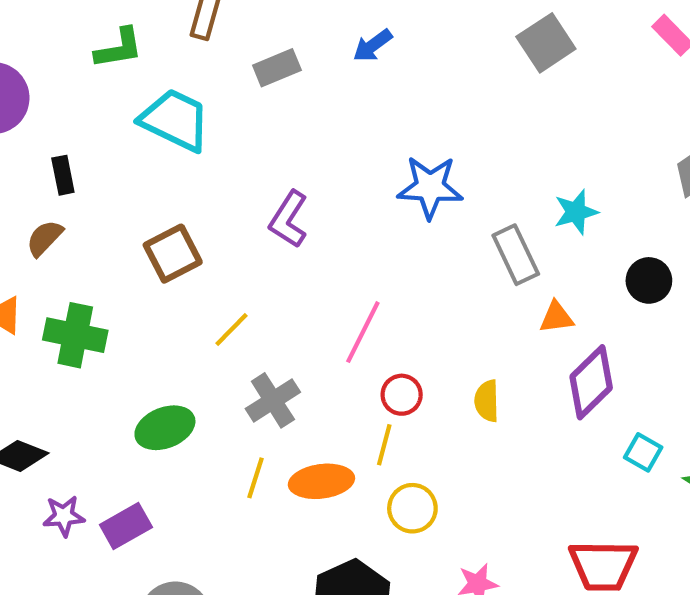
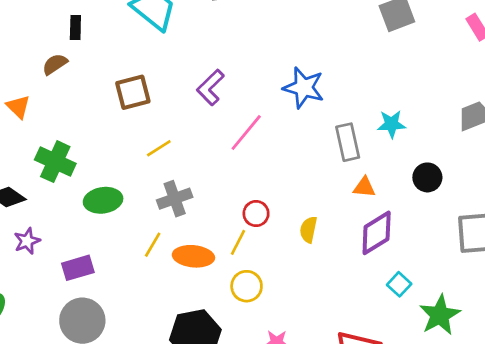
pink line: (363, 332) -> (246, 133), moved
green cross: (75, 335) -> (55, 162), moved
purple star: (64, 516) -> (27, 241), turned -30
purple rectangle: (126, 526) -> (78, 268), moved

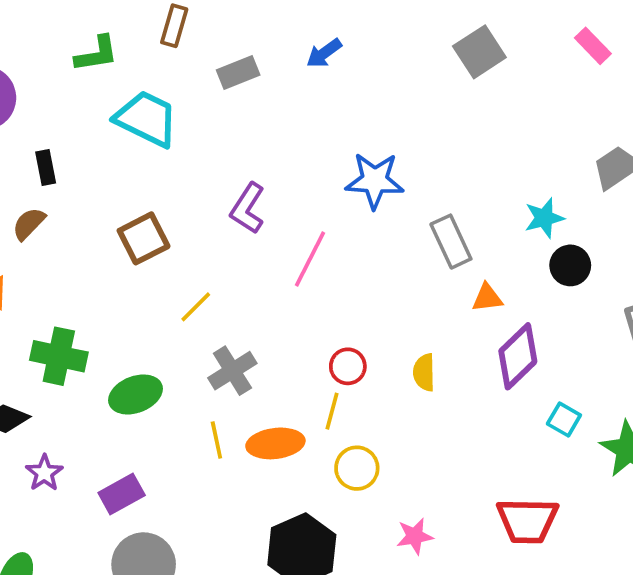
cyan star: (391, 124) -> (544, 218), moved
yellow line: (153, 245) -> (216, 440), turned -30

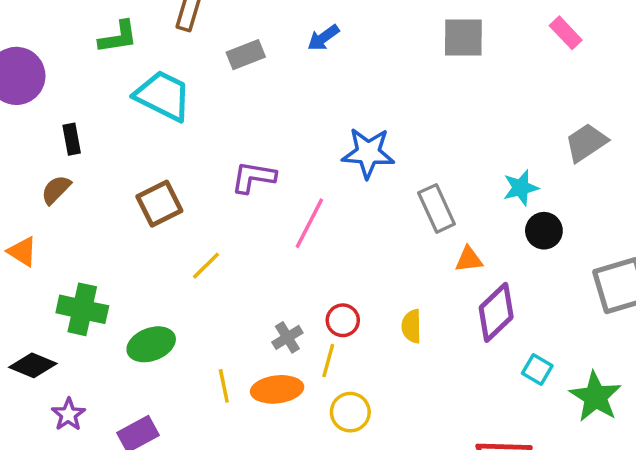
gray square: (479, 52) -> (463, 38), turned 33
purple L-shape: (248, 208) -> (253, 177), turned 66
gray cross: (232, 371) -> (287, 337), moved, size x0.7

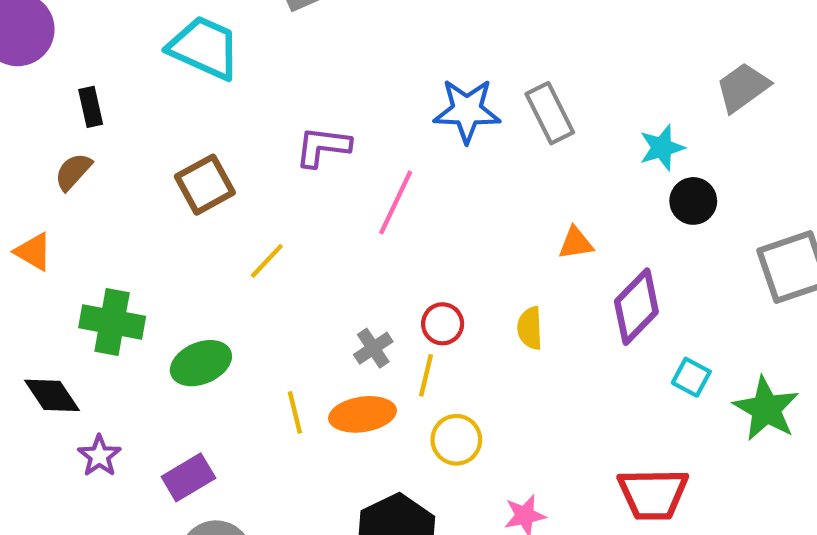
gray rectangle: (437, 208) -> (550, 113), moved
orange triangle: (469, 259) -> (576, 243), moved
black diamond: (33, 365) -> (52, 395), turned 36

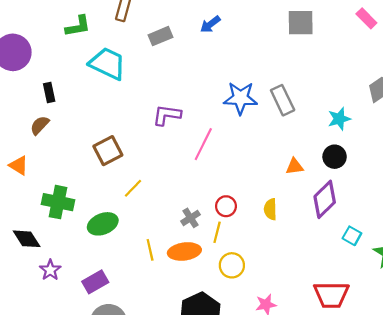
brown square: (205, 185) -> (108, 151), moved
black circle: (693, 201) -> (335, 157), moved
yellow line: (267, 261) -> (133, 188), moved

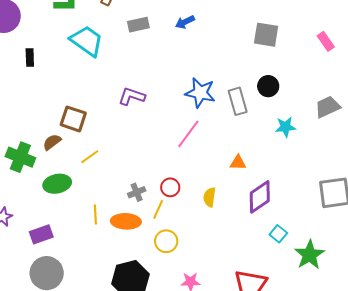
brown semicircle: (40, 125) -> (52, 142), moved
pink line: (203, 144) -> (188, 134), moved
brown square: (108, 151) -> (73, 119), turned 36
black circle: (335, 157) -> (268, 86), moved

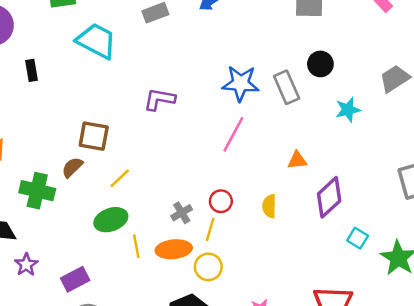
green ellipse: (57, 184) -> (111, 220), moved
yellow circle: (166, 241) -> (208, 267), moved

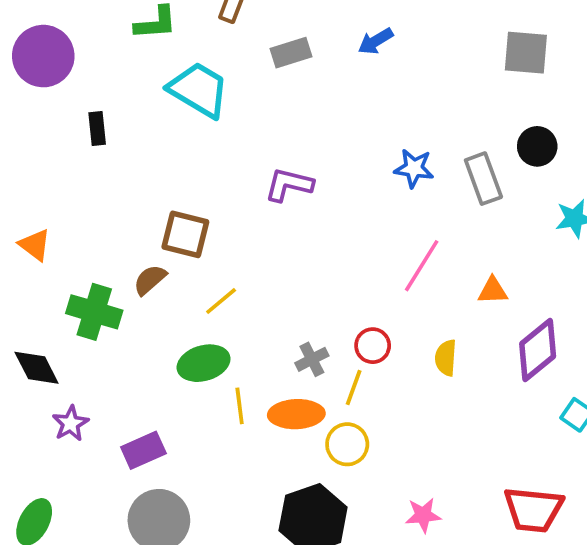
blue star: (241, 83) -> (414, 168), size x0.7
pink line: (233, 134) -> (422, 266), moved

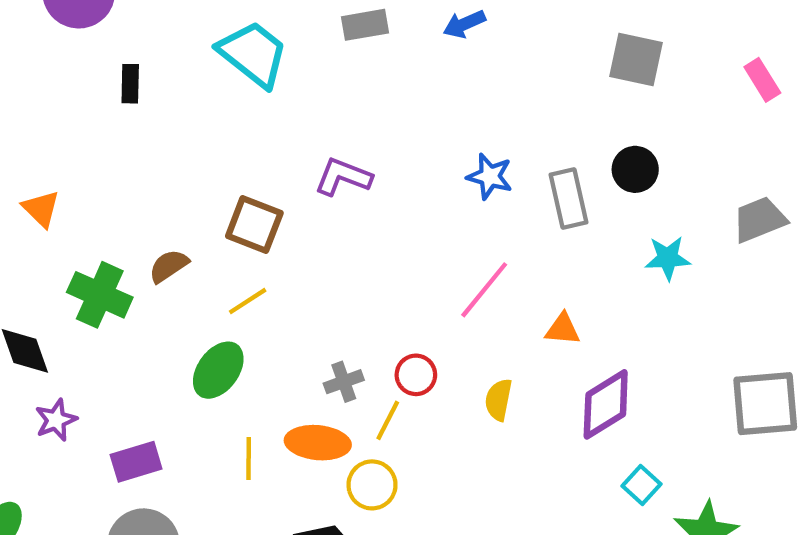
brown square: (185, 234) -> (254, 224), moved
green ellipse: (204, 363) -> (218, 370), turned -45
yellow line: (240, 406) -> (249, 459), moved

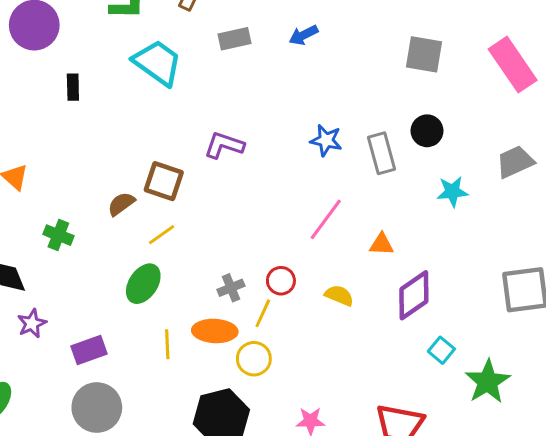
pink rectangle: (762, 80) -> (513, 65), size x1.8
brown semicircle: (169, 266) -> (121, 204), moved
green cross: (100, 295) -> (58, 235), size x0.7
yellow semicircle: (499, 400) -> (339, 295), turned 104

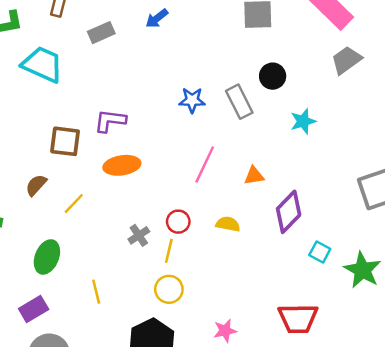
gray trapezoid: (515, 162) -> (346, 60), moved
brown square: (164, 181) -> (65, 141), moved
green ellipse: (143, 284) -> (47, 257), moved
orange ellipse: (215, 331) -> (122, 165), moved

